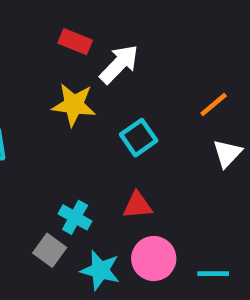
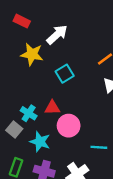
red rectangle: (75, 42) -> (22, 21), moved
red triangle: (138, 205) -> (52, 108), moved
pink circle: (154, 259) -> (69, 126), moved

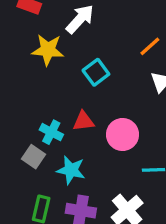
pink circle: (69, 126) -> (123, 134), moved

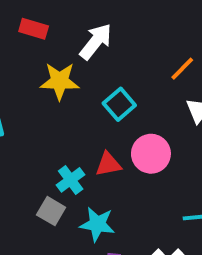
cyan cross: (51, 132) -> (71, 180), turned 30
pink circle: (123, 134) -> (151, 154), moved

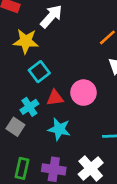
cyan square: (119, 104) -> (39, 72), moved
cyan star: (97, 224) -> (59, 129), moved

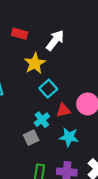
yellow star: (26, 41) -> (35, 63), turned -30
gray square: (15, 127) -> (31, 138), turned 35

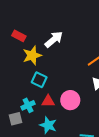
red rectangle: (19, 34) -> (19, 36), moved
cyan square: (48, 89) -> (39, 80), turned -35

